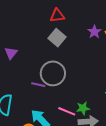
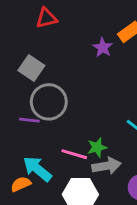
purple star: (94, 32) -> (103, 47), moved
gray square: (57, 38) -> (31, 68), moved

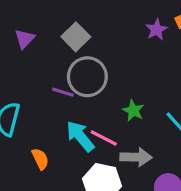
green star: (97, 147) -> (133, 111), moved, turned 30
cyan arrow: (37, 169) -> (80, 136), moved
orange semicircle: (21, 184) -> (40, 159), turned 78

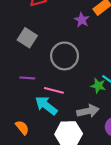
gray circle: (87, 77) -> (65, 56), moved
green star: (133, 111) -> (98, 86), moved
pink line: (104, 138) -> (54, 90), moved

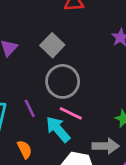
gray circle: (65, 56) -> (63, 81), moved
purple line: (27, 78) -> (30, 108), moved, turned 48

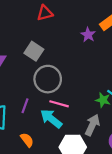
purple line: (30, 108) -> (25, 106), turned 56
gray arrow: (106, 146) -> (92, 125), turned -55

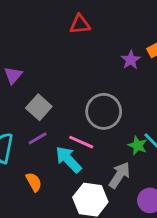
gray square: (34, 51) -> (39, 107), moved
gray circle: (48, 79) -> (104, 111), moved
purple line: (25, 106) -> (38, 138), turned 32

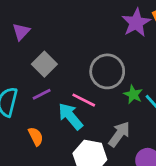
purple star: (131, 60) -> (136, 23), size x1.5
green star: (138, 145) -> (133, 94), moved

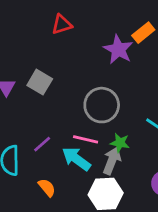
gray square: (44, 64) -> (40, 82), moved
green star: (133, 94) -> (120, 143), moved
gray arrow: (119, 134) -> (112, 161), moved

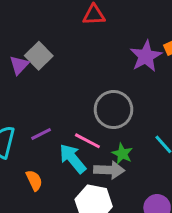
gray square: (40, 82) -> (39, 56), moved
gray arrow: (112, 161) -> (109, 170), turned 56

